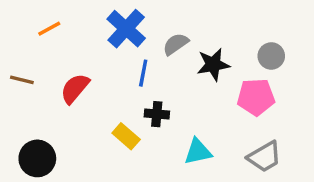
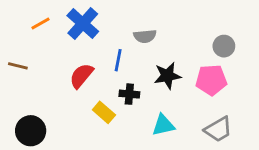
blue cross: (126, 29) -> (83, 23), moved
gray semicircle: (176, 44) -> (145, 36), turned -150
black star: (213, 65) -> (167, 76), moved
red semicircle: (75, 88) -> (81, 76), moved

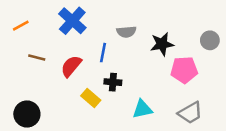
orange line: (40, 23) -> (21, 26), moved
gray circle: (224, 46) -> (210, 40), moved
brown line: (18, 66) -> (37, 58), moved
black star: (167, 76) -> (162, 44), moved

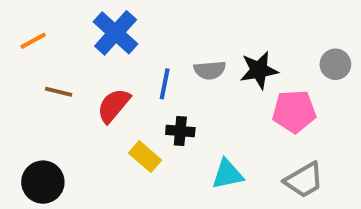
gray semicircle: (126, 32) -> (210, 70), moved

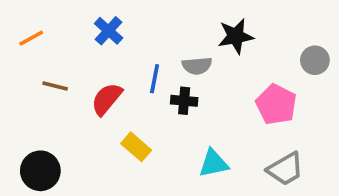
blue cross: (116, 33) -> (109, 31), size x0.7
black star: (259, 70) -> (236, 36), moved
pink pentagon: (294, 111) -> (276, 104), turned 30
black cross: (180, 131) -> (184, 101), moved

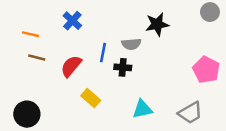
orange line: (31, 38) -> (31, 34), moved, turned 42
gray circle: (315, 60) -> (210, 12), moved
pink pentagon: (276, 104) -> (206, 70), moved

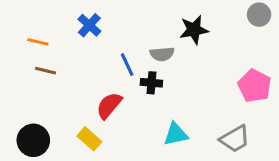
blue line: (103, 53) -> (127, 65), turned -36
red semicircle: (71, 66) -> (109, 105), moved
yellow rectangle: (91, 98) -> (89, 139), moved

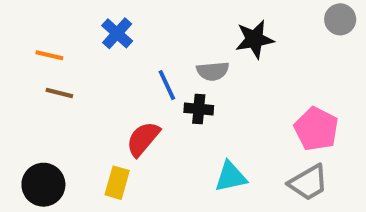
pink pentagon: (254, 86) -> (316, 129), moved
yellow rectangle: (89, 139) -> (117, 183), turned 65

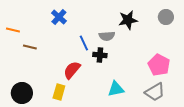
gray circle: (340, 19) -> (166, 17), moved
orange line: (49, 55) -> (13, 30), moved

